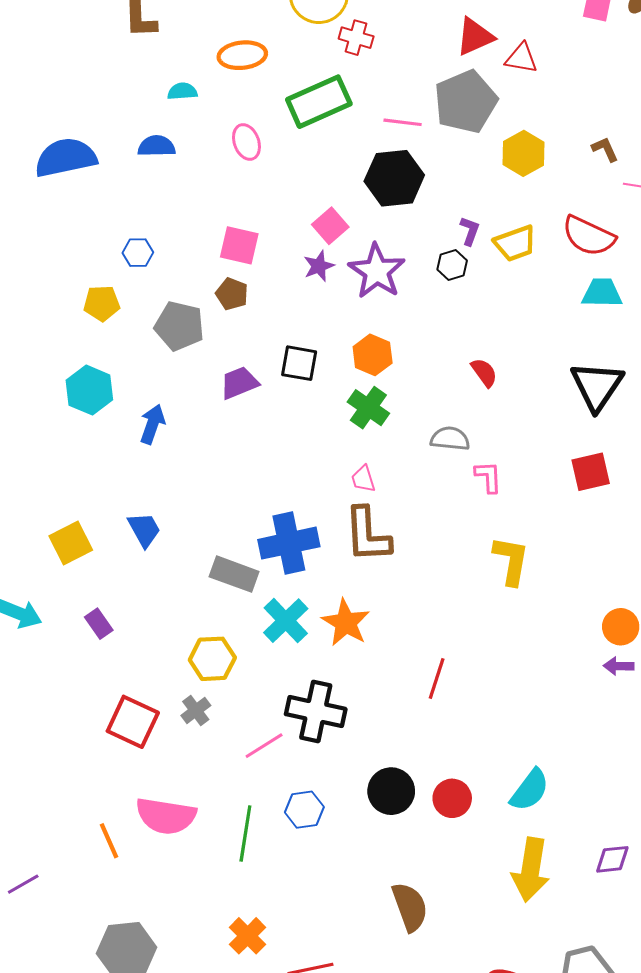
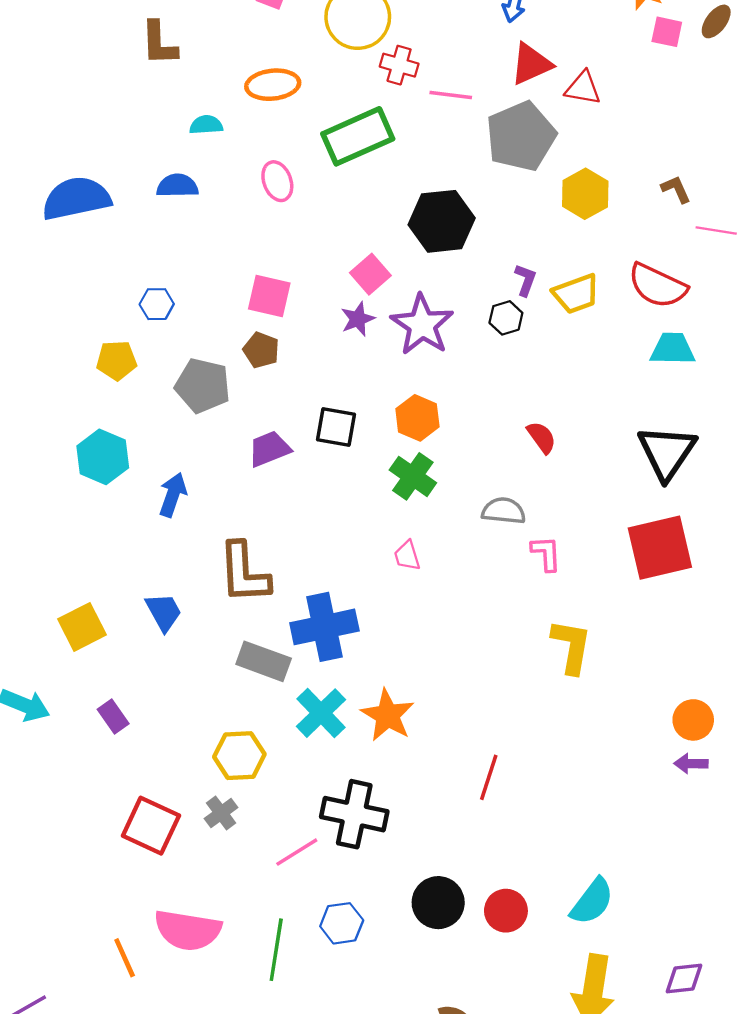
pink line: (403, 122) -> (451, 95), moved
red square: (591, 472) -> (660, 548), size x1.5
brown L-shape: (367, 535) -> (244, 573), moved

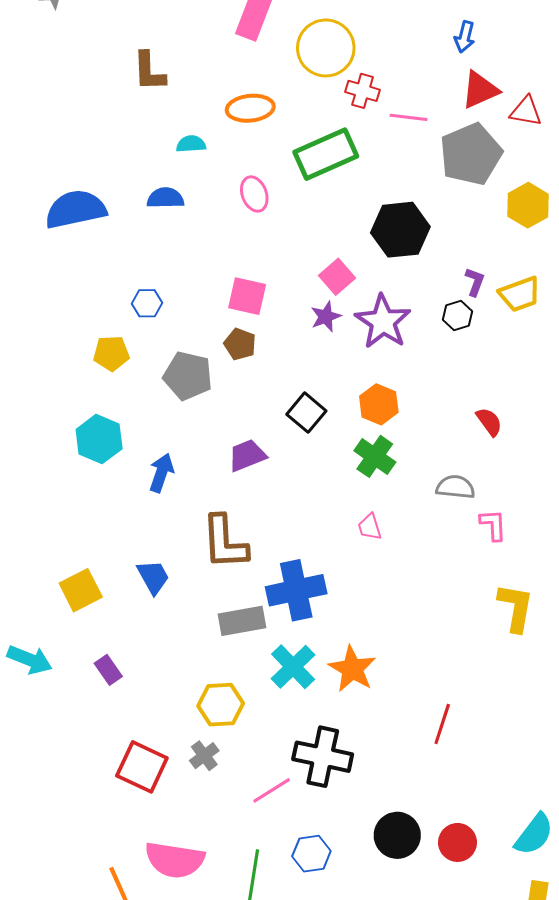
black square: (336, 427) -> (306, 413), turned 30
purple trapezoid: (269, 449) -> (247, 455), moved
gray rectangle: (264, 661) -> (242, 621), turned -30

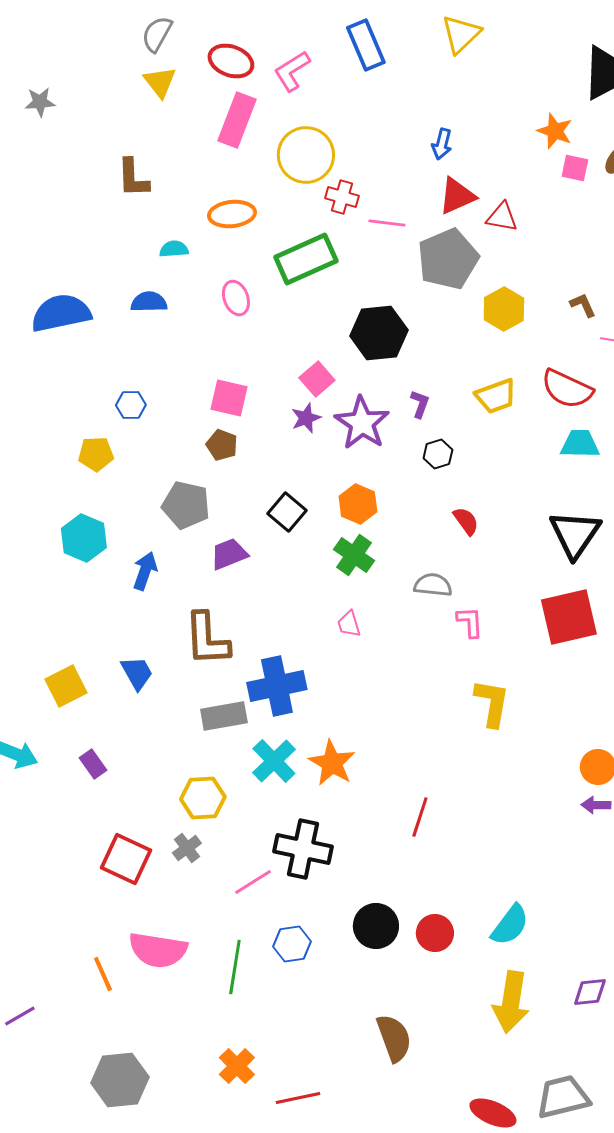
purple L-shape: (475, 282) -> (420, 404), moved
black hexagon: (457, 316) -> (438, 454), moved
gray pentagon: (188, 376) -> (186, 505), moved

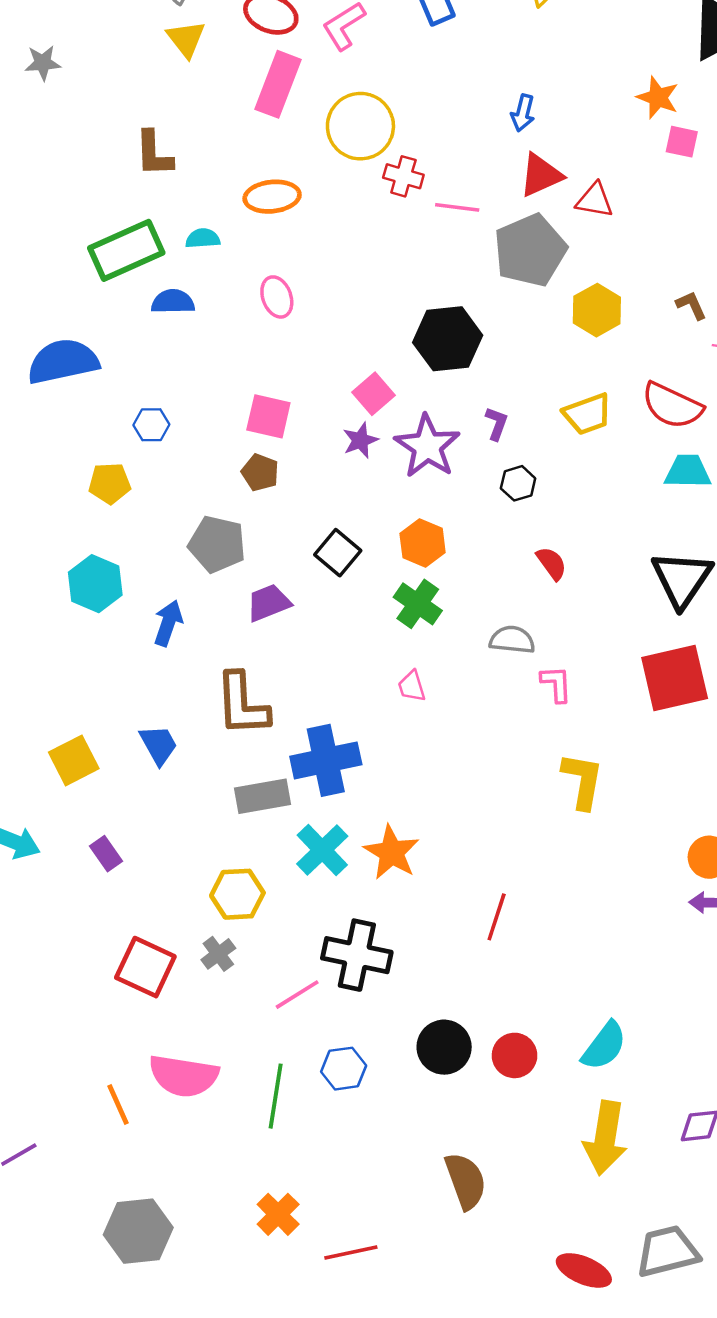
green rectangle: (306, 259) -> (126, 250), moved
blue semicircle: (61, 313) -> (63, 361), moved

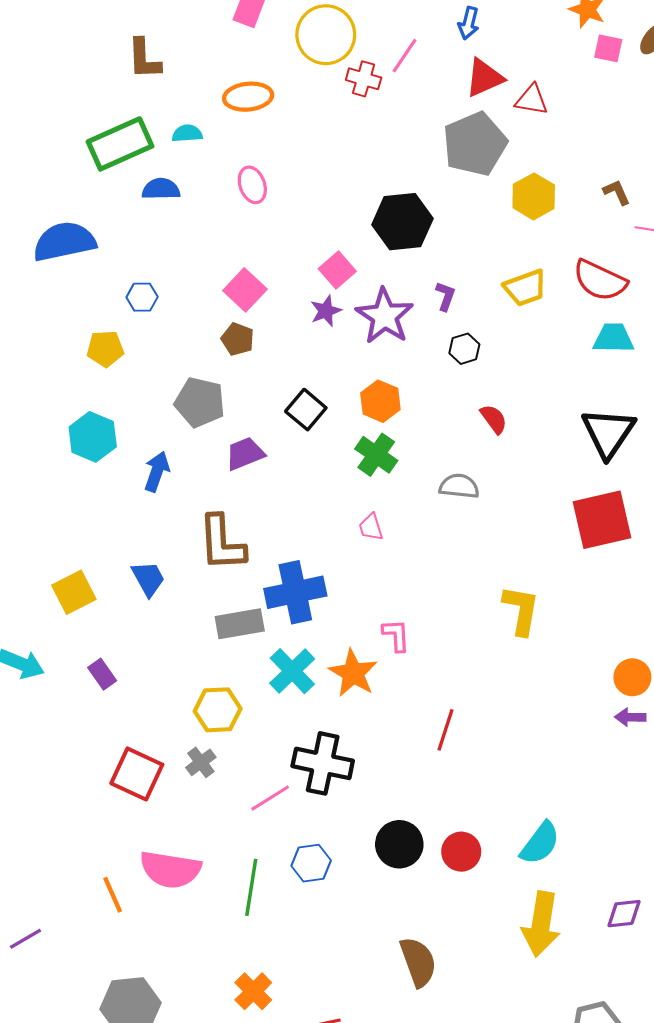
pink line: (457, 207) -> (405, 56), moved, turned -63
pink square: (268, 416) -> (245, 290), turned 30
pink L-shape: (556, 684) -> (396, 635), moved

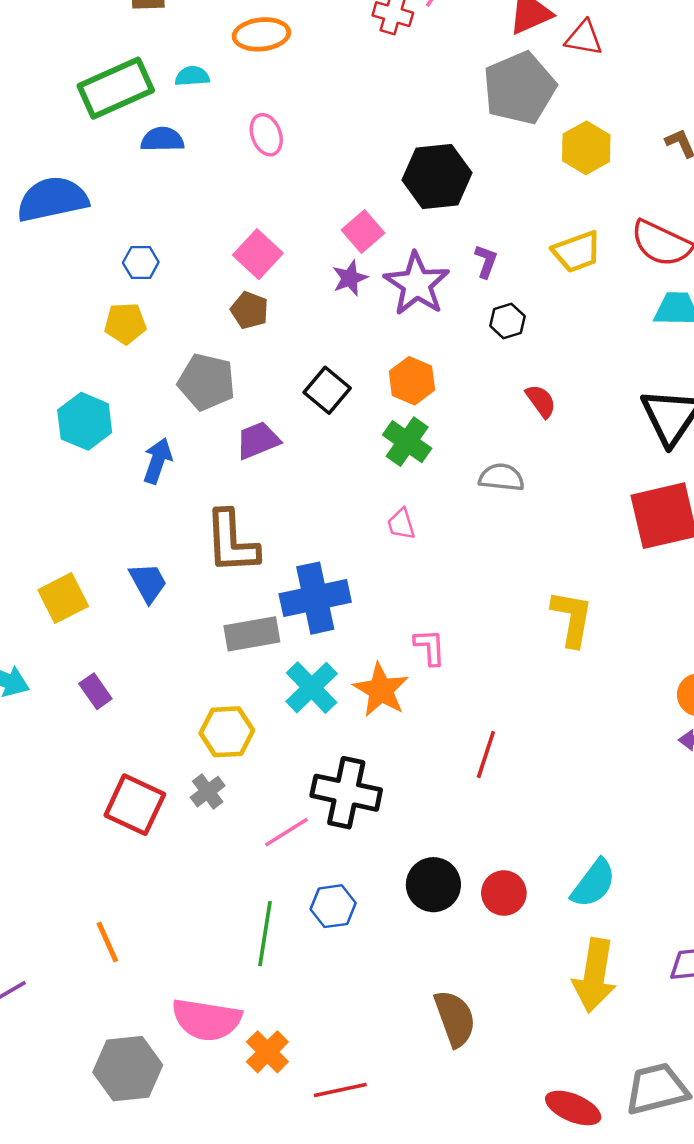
yellow pentagon: (105, 349) -> (125, 323), moved
pink semicircle: (170, 869) -> (207, 1020), moved

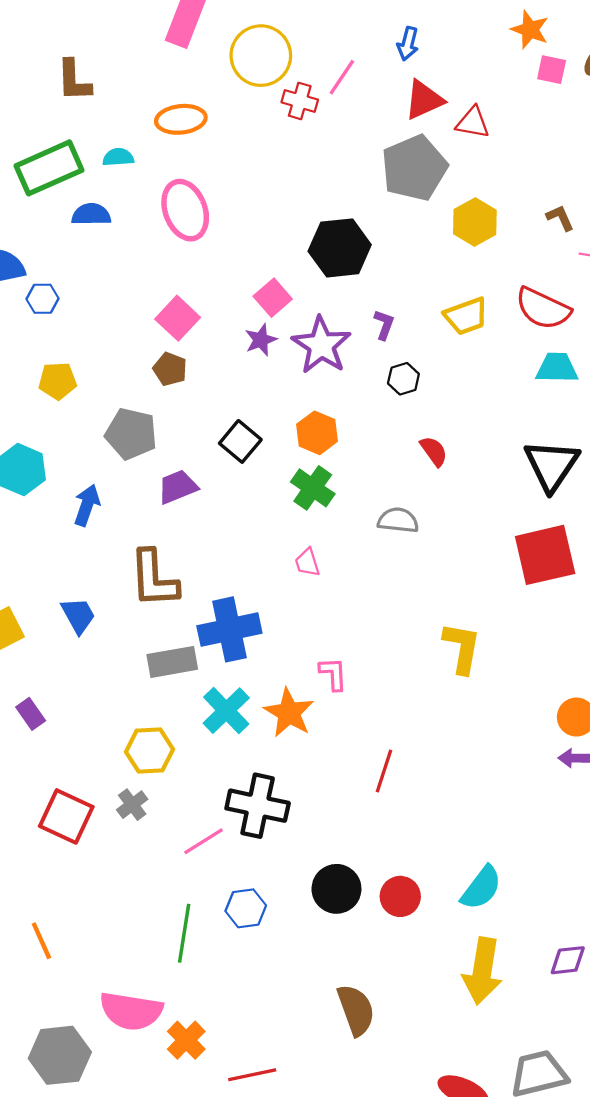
pink ellipse: (266, 135) -> (185, 210), size x1.6
blue hexagon: (141, 262) -> (43, 299), moved

